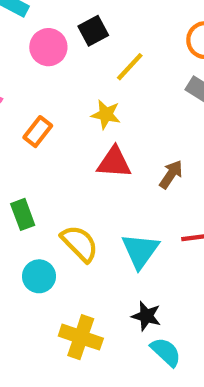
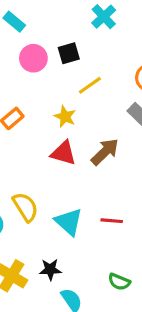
brown arrow: (171, 174) -> (105, 152), moved, size x1.4
cyan triangle: (140, 251) -> (69, 222), turned -36
black star: (146, 316) -> (50, 269), moved, turned -30

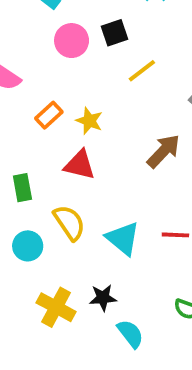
yellow star: (65, 117) -> (89, 121), moved
red triangle: (63, 153) -> (80, 165), moved

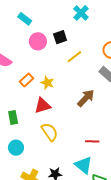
red triangle: (80, 165) -> (43, 106), turned -30
yellow semicircle: (69, 223) -> (50, 132), moved
cyan triangle: (123, 238) -> (83, 165), moved

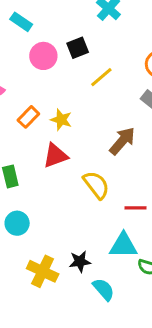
yellow semicircle: (50, 132) -> (96, 185), moved
cyan triangle: (83, 165) -> (123, 245), turned -36

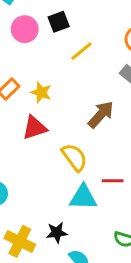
cyan triangle: (123, 245) -> (83, 197), moved

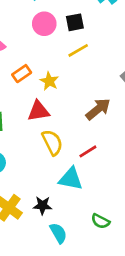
yellow line: (81, 51) -> (78, 50), moved
yellow semicircle: (74, 157) -> (52, 142), moved
red line: (113, 181) -> (88, 151), moved, turned -42

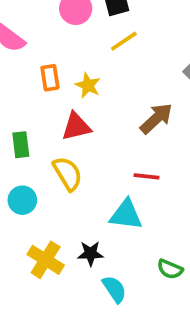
orange rectangle: (22, 74) -> (50, 78), turned -60
yellow semicircle: (52, 142) -> (68, 174), moved
red line: (88, 151) -> (147, 176), turned 42

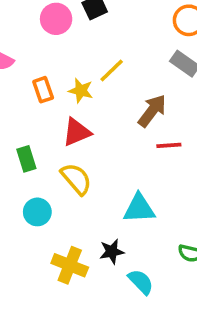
yellow line: (124, 41) -> (112, 71), moved
red line: (147, 176) -> (169, 145), moved

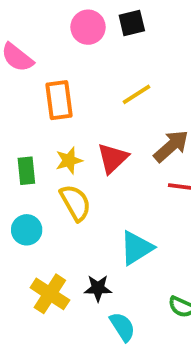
orange rectangle: (43, 90) -> (59, 100), size x1.4
yellow star: (81, 91) -> (69, 160), moved, turned 30
red triangle: (77, 132) -> (113, 158), moved, turned -32
cyan triangle: (139, 208) -> (136, 248), turned -40

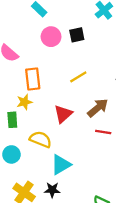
yellow star: (69, 160) -> (24, 102), moved
yellow semicircle: (75, 203) -> (41, 139), turned -40
cyan triangle: (136, 248) -> (61, 165), moved

